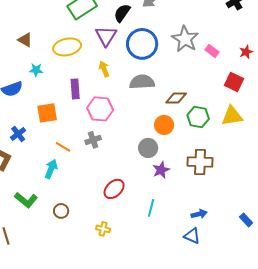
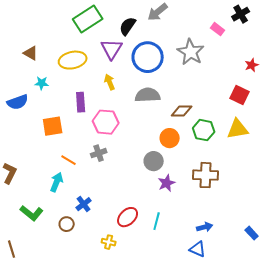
pink rectangle: (212, 51) -> (218, 29), moved
blue cross: (18, 134) -> (84, 204), moved
red ellipse: (114, 189) -> (128, 217), moved

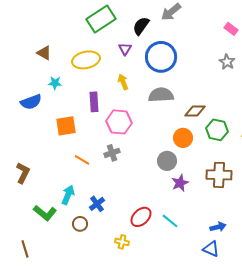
purple triangle: (112, 49) -> (125, 49), size x0.6
gray star: (191, 52) -> (227, 62), moved, size x0.6
cyan arrow: (57, 182) -> (68, 195), moved
cyan line: (157, 221) -> (170, 221), turned -66

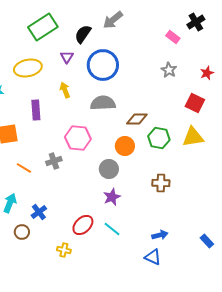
pink hexagon: (119, 122) -> (78, 138), moved
brown cross: (219, 175) -> (161, 183), size x0.7
purple star: (180, 183) -> (112, 197), moved

